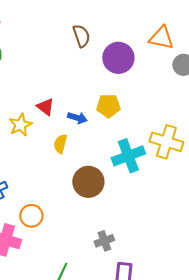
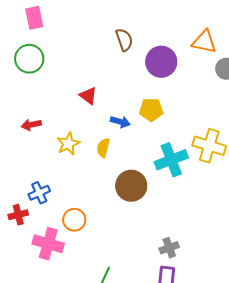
red triangle: (45, 107) -> (88, 96), moved
yellow star: (20, 125) -> (68, 144), moved
gray cross: (104, 241) -> (169, 248), moved

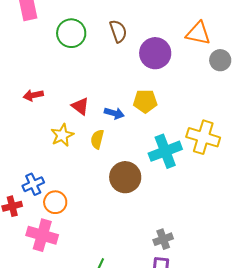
green circle: (29, 59) -> (71, 33), moved
red triangle: (88, 96) -> (80, 106), moved
red arrow: (31, 125) -> (33, 95), moved
orange circle: (74, 220) -> (55, 202), moved

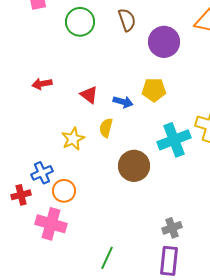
yellow star: (62, 135) -> (73, 139), moved

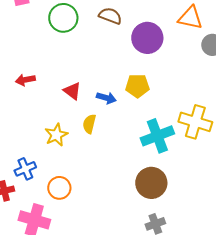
brown semicircle: (127, 20) -> (110, 16), turned -50
brown circle: (134, 166) -> (151, 183), moved
orange circle: (64, 191) -> (59, 188), moved

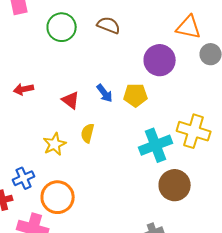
purple circle: (147, 38) -> (160, 60), moved
blue arrow: (106, 98) -> (105, 93), moved, turned 36
brown circle: (151, 183) -> (175, 185), moved
orange circle: (59, 188) -> (58, 197), size x1.4

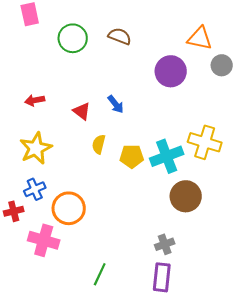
yellow pentagon: (136, 95) -> (132, 156), moved
yellow star: (55, 144) -> (36, 148), moved, size x1.4

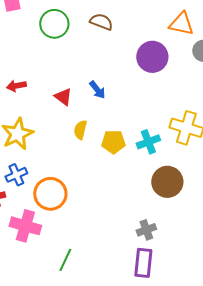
cyan cross: (167, 156) -> (148, 142), size x0.7
green line: (100, 274) -> (65, 260), moved

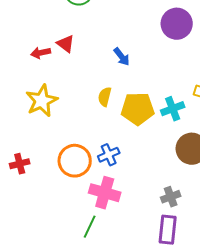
red triangle: (63, 97) -> (66, 44), moved
yellow pentagon: (113, 142) -> (138, 109), size x1.4
blue cross: (16, 175) -> (109, 155), moved
pink cross: (25, 226) -> (105, 193), moved

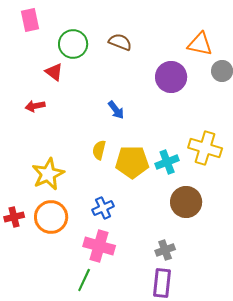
red triangle: (66, 44) -> (54, 72), moved
yellow star: (42, 101) -> (48, 174), moved
orange circle: (75, 161) -> (51, 217), moved

